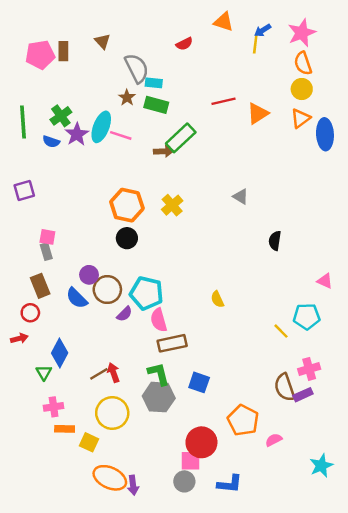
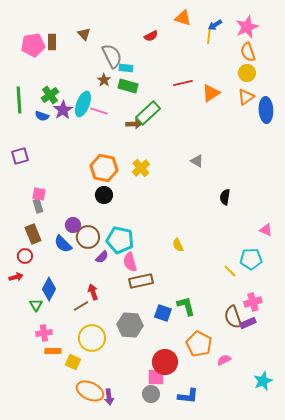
red arrow: (113, 373) -> (93, 292), moved
green L-shape: (159, 374) -> (186, 306), moved

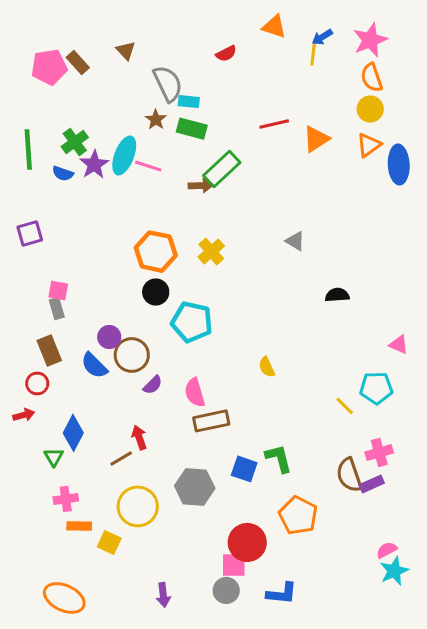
brown rectangle: (52, 42) -> (78, 63), turned -42
black semicircle: (225, 197) -> (337, 295), turned 77
cyan pentagon: (120, 240) -> (192, 322), moved
pink semicircle: (224, 360) -> (387, 550), moved
orange ellipse: (90, 391) -> (64, 598), moved

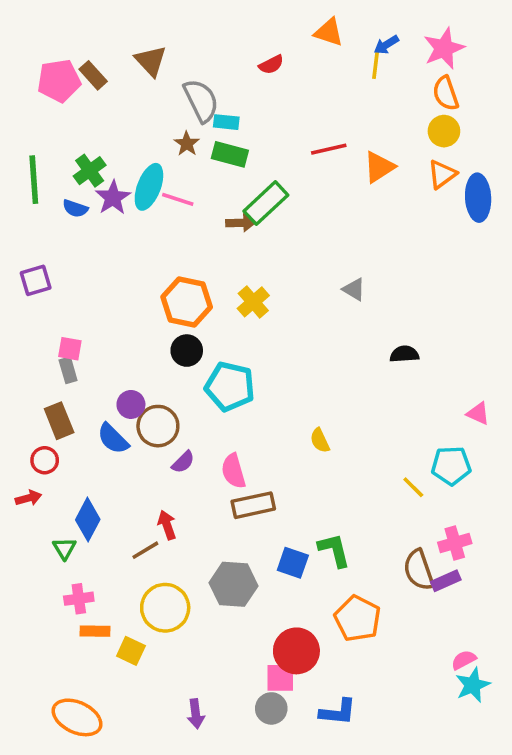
brown triangle: (126, 51) -> (151, 61), size x1.4

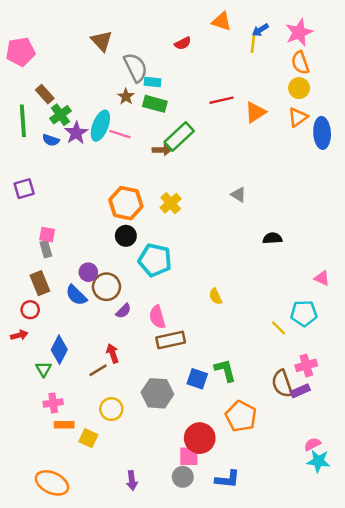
brown rectangle: (93, 75) -> (45, 94), moved
pink pentagon: (59, 81) -> (20, 52), moved
yellow circle: (165, 608) -> (111, 409), size x0.7
cyan star: (473, 685) -> (318, 461), turned 30

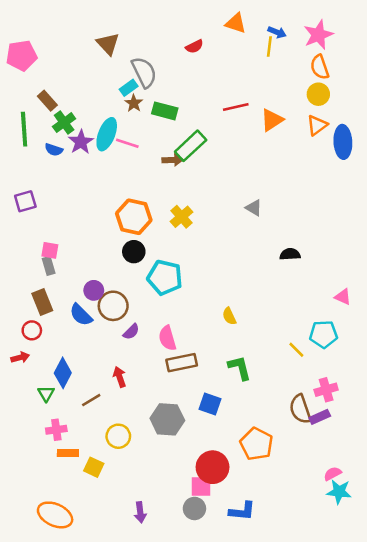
blue arrow: (260, 30) -> (277, 32), turned -126
cyan rectangle: (152, 82) -> (129, 88), moved, turned -42
brown line: (98, 370) -> (91, 400), moved
green L-shape: (225, 370) -> (240, 368), moved

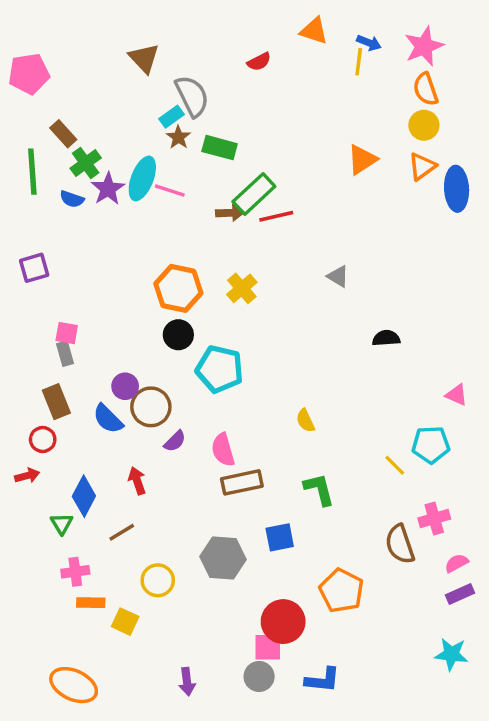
red line: (236, 107) -> (276, 216), moved
red arrow: (120, 377) -> (137, 481), moved
blue square: (210, 404) -> (280, 537), turned -30
purple rectangle: (320, 417) -> (460, 594), moved
pink semicircle: (333, 474) -> (457, 563), moved

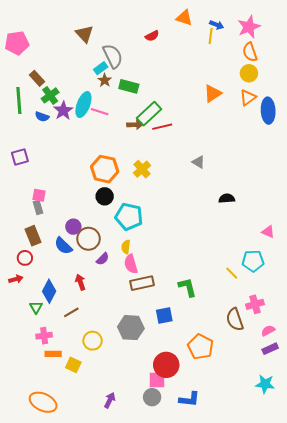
yellow semicircle: (305, 421) -> (126, 247), moved, turned 32
purple arrow: (187, 682) -> (110, 400), turned -147

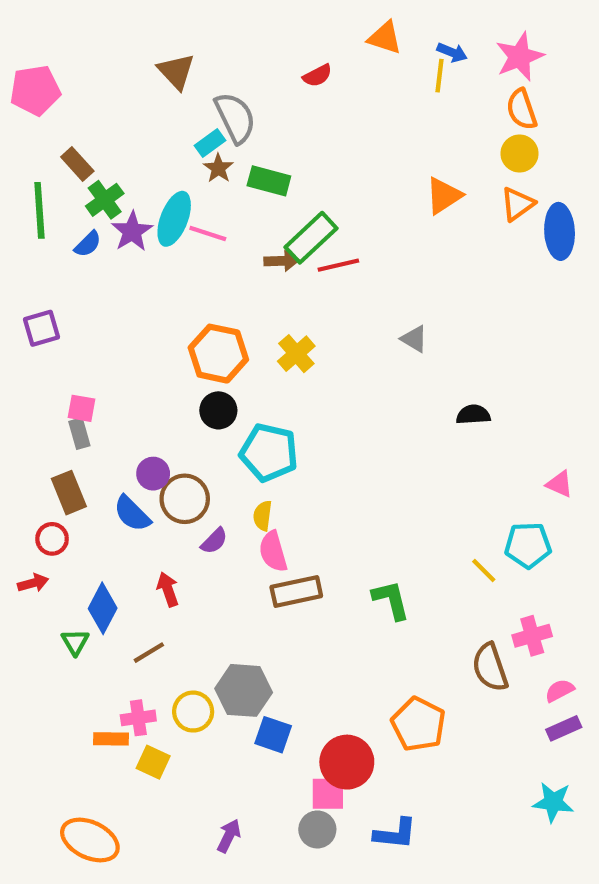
blue semicircle: (42, 117) -> (88, 244), turned -64
blue square: (164, 315) -> (273, 735), moved, turned 30
gray hexagon: (131, 328) -> (244, 690), moved
pink cross: (44, 336) -> (138, 718), moved

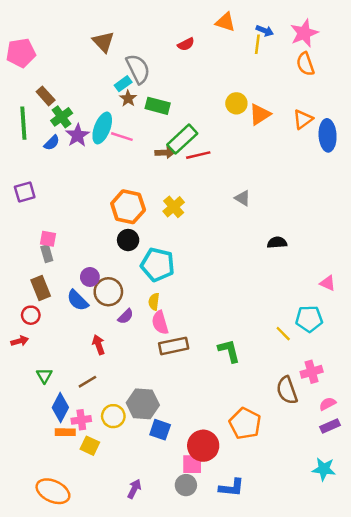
yellow circle: (520, 154) -> (236, 103), moved
blue diamond: (103, 608) -> (60, 407), moved

